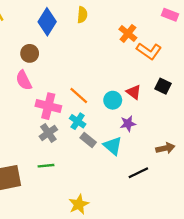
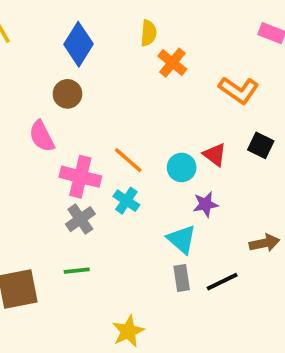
yellow semicircle: (82, 15) -> (148, 33), moved
orange cross: (128, 33) -> (172, 63), moved
brown circle: (30, 53) -> (67, 94), moved
gray rectangle: (88, 140) -> (182, 278), moved, turned 42

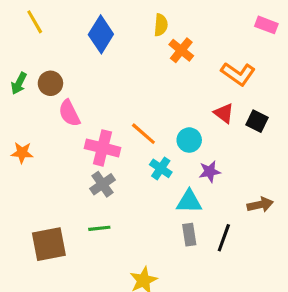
brown circle: (67, 94) -> (50, 83), moved
red triangle: (215, 155) -> (224, 113), moved
cyan cross: (126, 201) -> (161, 168), moved
cyan triangle: (182, 239) -> (189, 202), turned -40
black line: (222, 282) -> (224, 238), turned -44

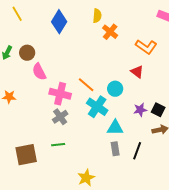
black square: (257, 121) -> (158, 110), moved
cyan cross: (161, 168) -> (97, 107), size x1.5
purple star: (210, 172) -> (140, 110), moved

